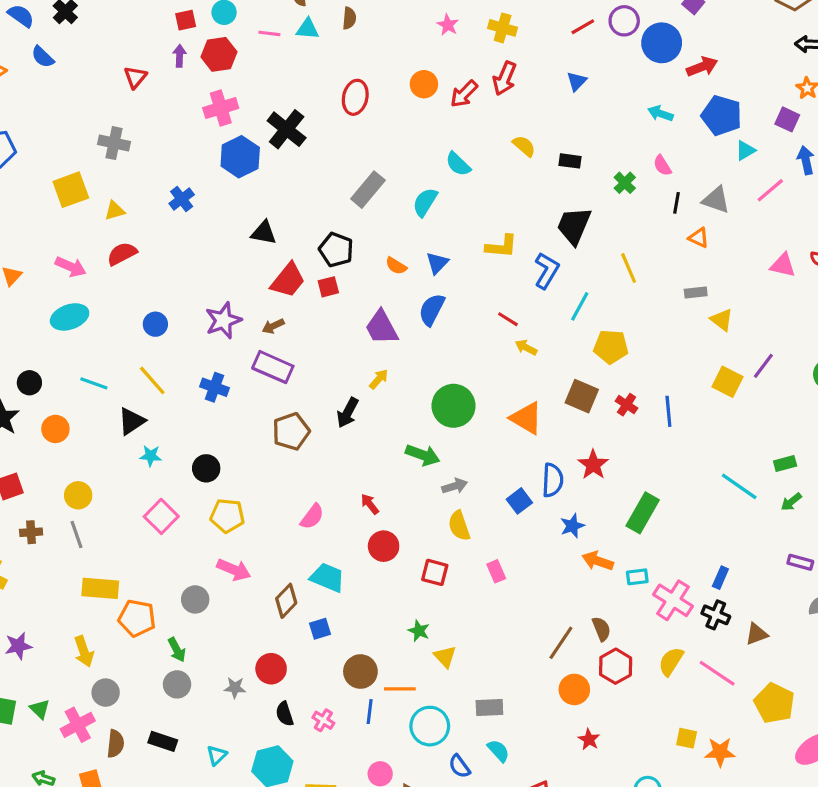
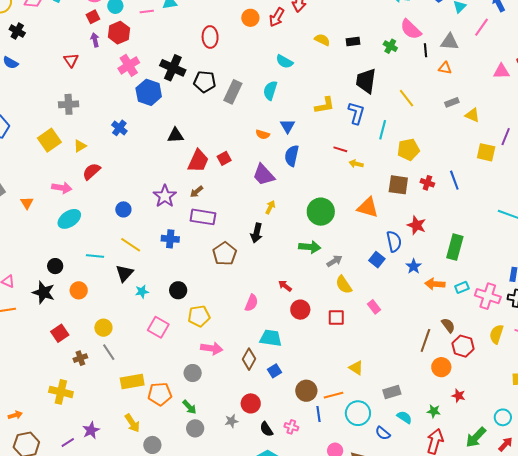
pink semicircle: (662, 166) -> (411, 29), size x1.6
black pentagon: (336, 250) -> (205, 82), moved
green star: (419, 631) -> (434, 411), moved

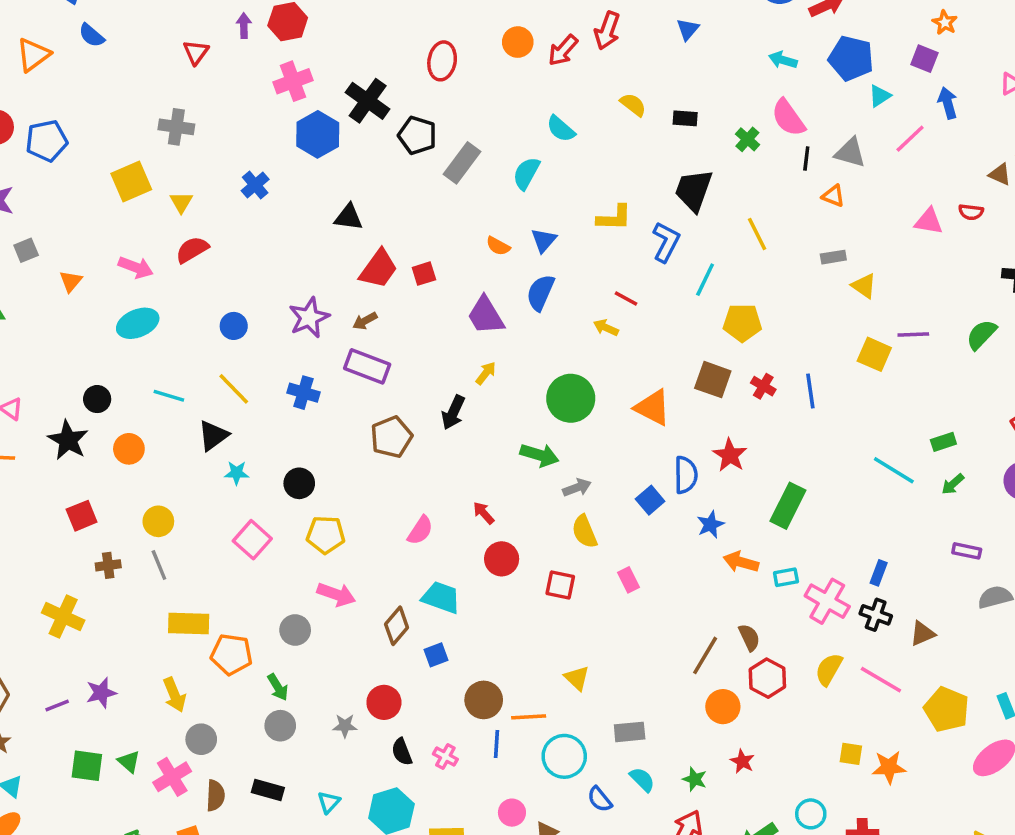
purple line: (506, 137) -> (913, 334), turned 54
yellow triangle: (80, 146) -> (181, 202), turned -40
yellow arrow: (356, 164) -> (606, 328), moved

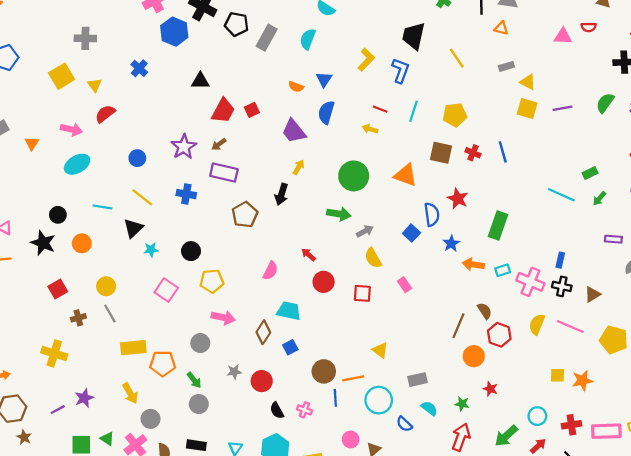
yellow L-shape: (614, 218) -> (366, 60), turned -40
cyan line: (705, 280) -> (413, 111), moved
yellow square: (874, 354) -> (527, 109), moved
gray star: (345, 726) -> (234, 372), moved

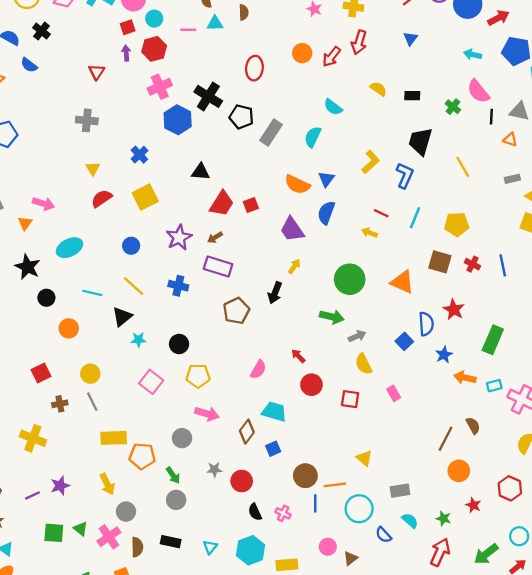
yellow square: (62, 76) -> (145, 197), moved
orange semicircle: (296, 87) -> (297, 184), size x1.6
pink arrow: (71, 129) -> (43, 204), moved
black star: (43, 243) -> (28, 267), moved
red hexagon: (499, 335) -> (510, 488), moved

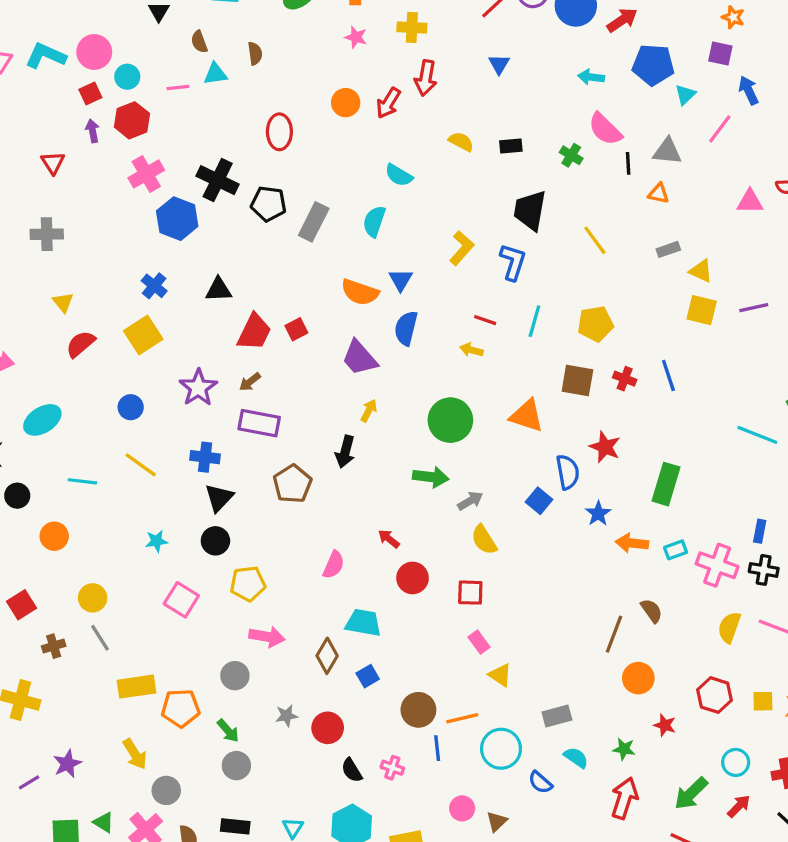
blue cross: (139, 155) -> (154, 286), moved
black triangle: (122, 317) -> (219, 498), moved
pink rectangle: (394, 393) -> (479, 642), moved

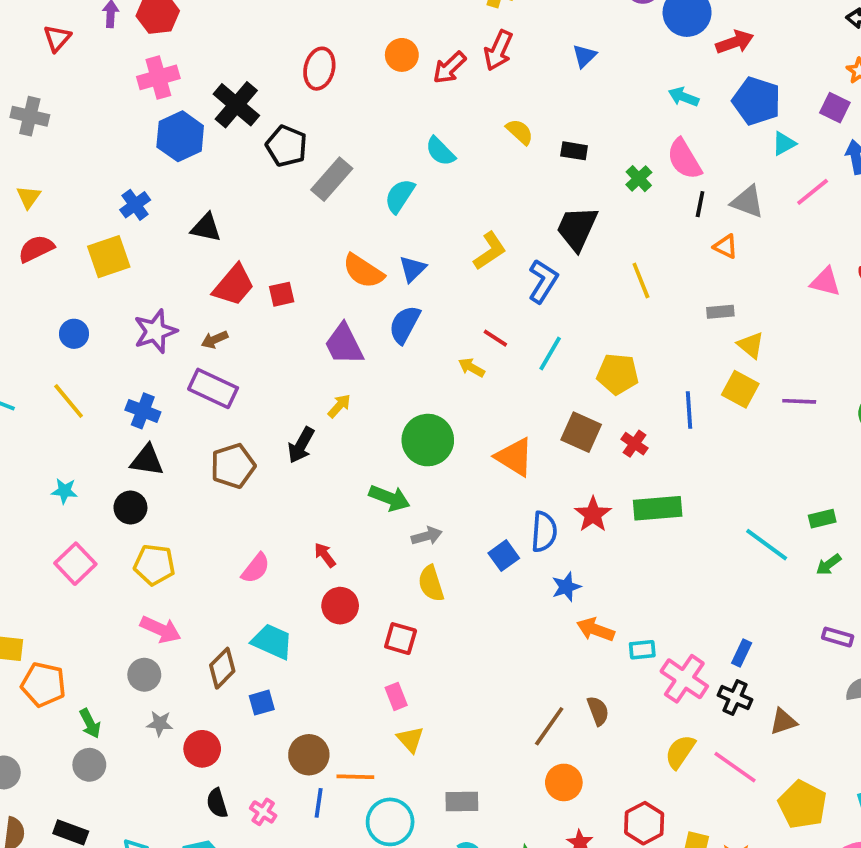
blue line: (668, 376) -> (689, 410), moved
green rectangle: (666, 484) -> (658, 508), moved, turned 54
black triangle: (219, 498) -> (147, 460), turned 40
gray circle: (235, 676) -> (144, 675), moved

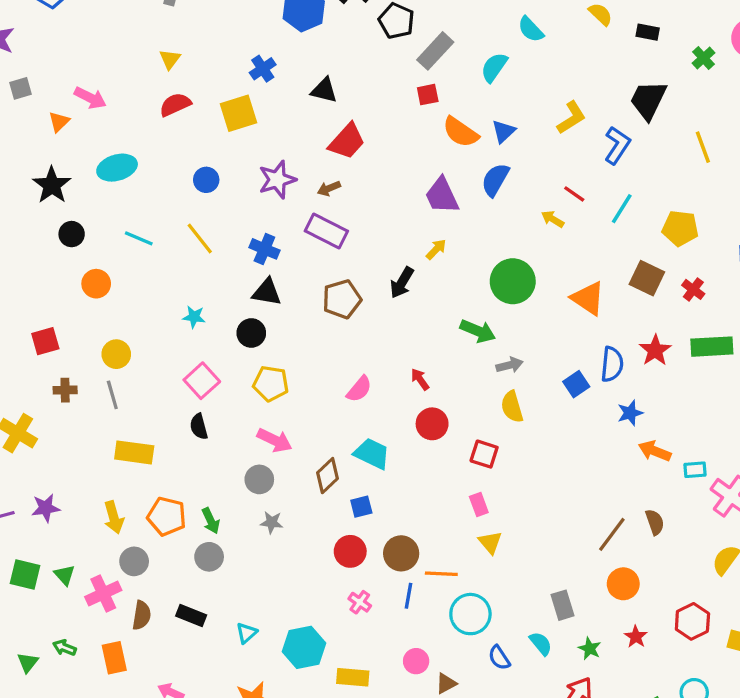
red square: (282, 294) -> (428, 95), moved
orange pentagon: (43, 684) -> (167, 516), moved
red circle: (202, 749) -> (350, 551), moved
gray rectangle: (462, 802) -> (562, 605), moved, turned 72
black semicircle: (217, 803) -> (199, 427), moved

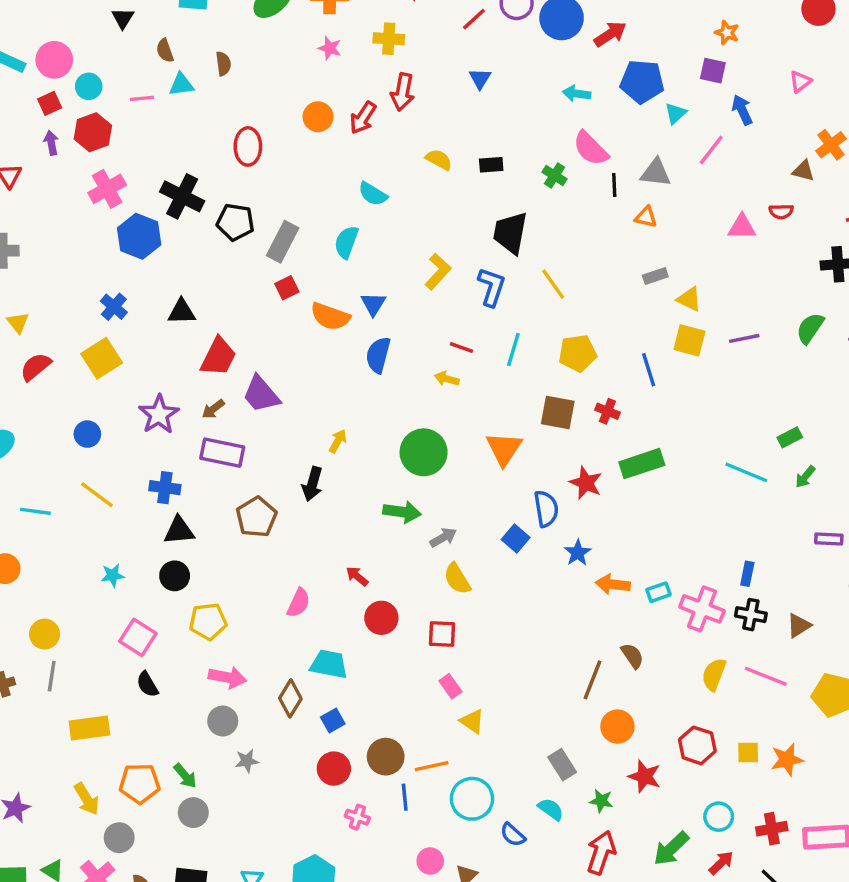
yellow line: (703, 147) -> (553, 284), moved
purple trapezoid: (442, 196) -> (261, 394), moved
orange triangle: (588, 298) -> (504, 449), turned 45
gray line: (112, 395) -> (52, 676), turned 40
red star: (636, 637) -> (645, 776), size x1.4

